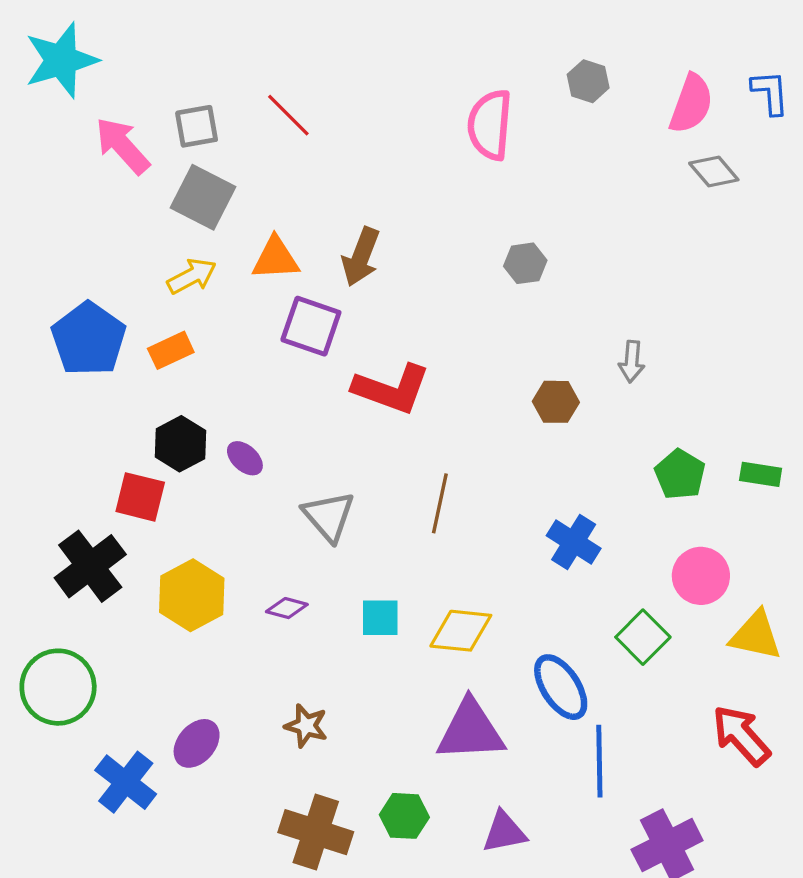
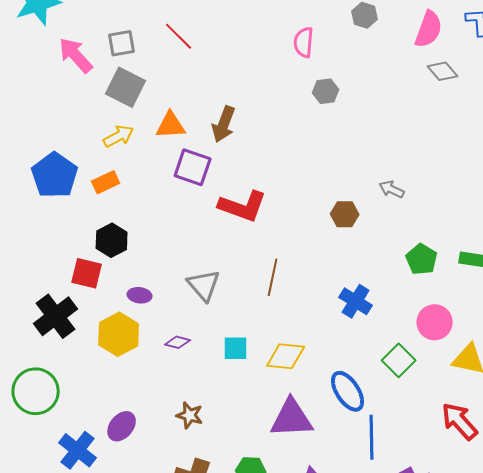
pink semicircle: (490, 125) -> (304, 42), size x0.7
gray hexagon: (525, 263) -> (326, 91), moved
gray arrow: (632, 362) -> (392, 189), turned 110
purple ellipse: (245, 458) -> (140, 295), moved, turned -35

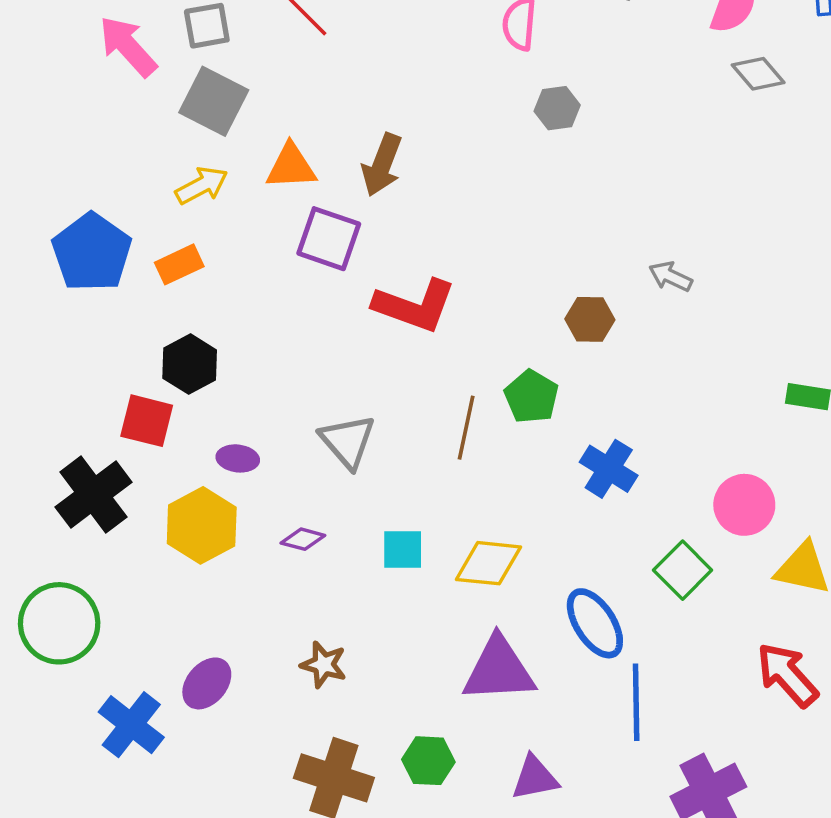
green pentagon: (422, 259) -> (531, 397), moved

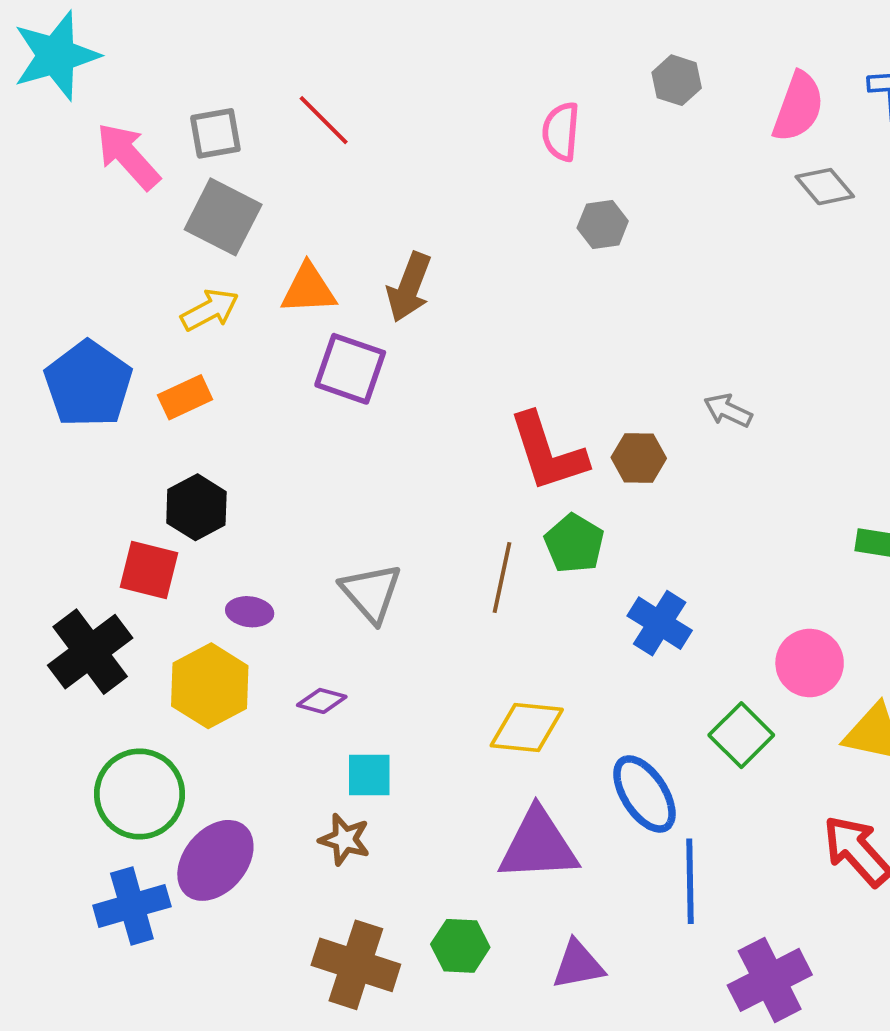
red L-shape: (415, 306) -> (548, 452), moved, turned 52
cyan square: (403, 549) -> (369, 775), moved
green circle: (59, 623) -> (140, 794), moved
purple ellipse: (207, 683) -> (215, 860), size x1.4
blue cross: (131, 725) -> (132, 906), turned 36

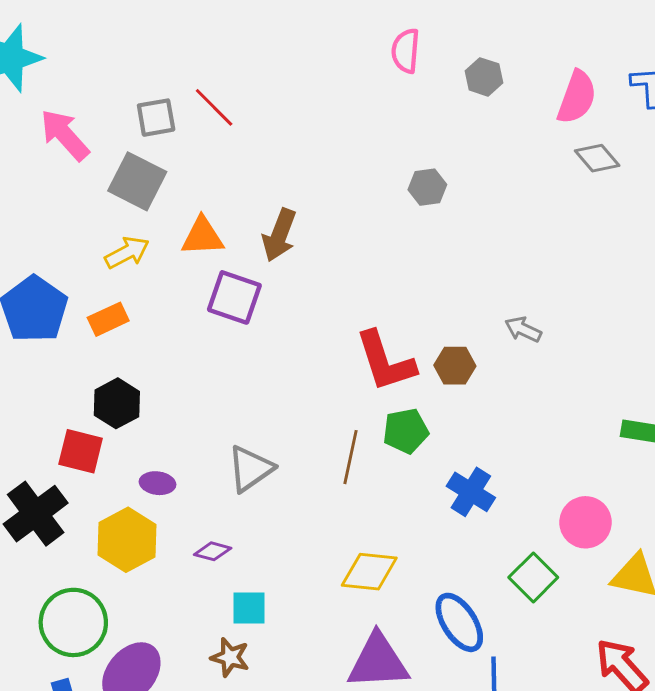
pink semicircle: (561, 131) -> (406, 51), moved
gray square: (215, 133) -> (156, 118), moved
green pentagon: (574, 543) -> (406, 431), turned 30
gray triangle: (371, 593) -> (250, 469), turned 36

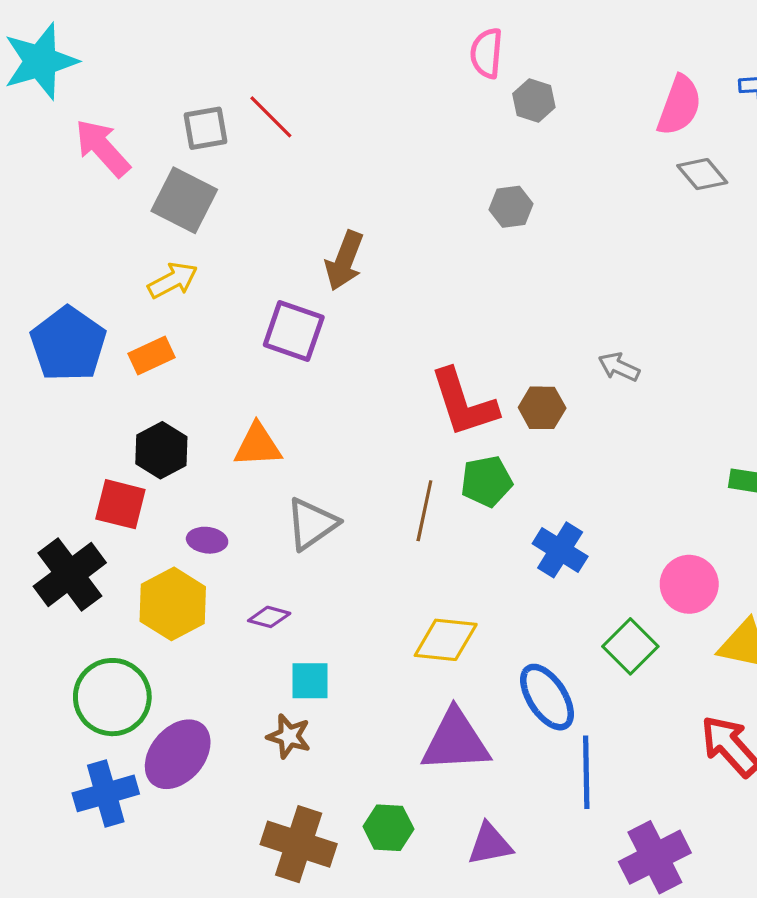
gray hexagon: (484, 77) -> (534, 101), moved
orange triangle: (202, 236) -> (258, 445), moved

